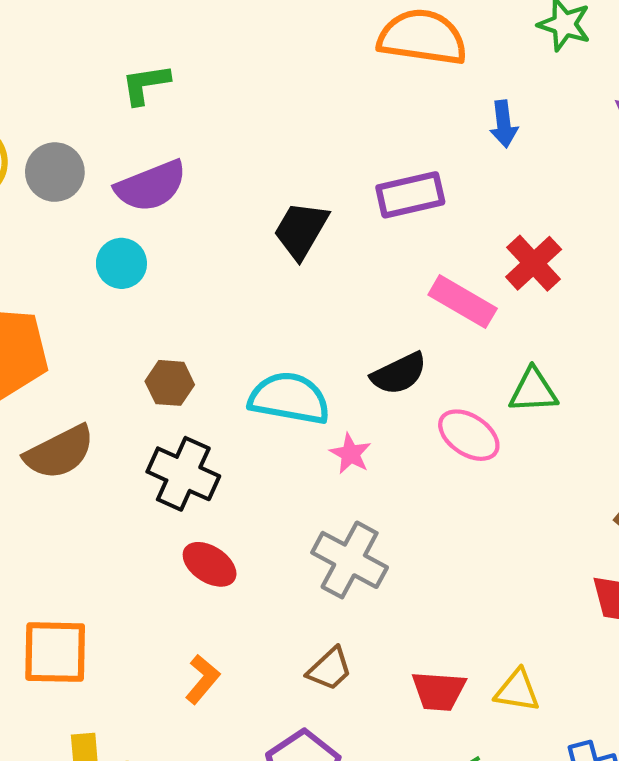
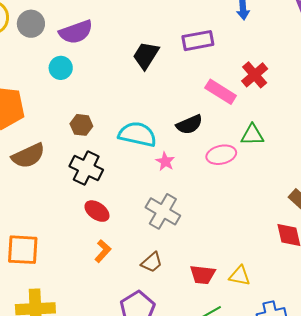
pink ellipse: (469, 435) -> (221, 155), turned -48
orange L-shape: (203, 679) -> (103, 251), moved

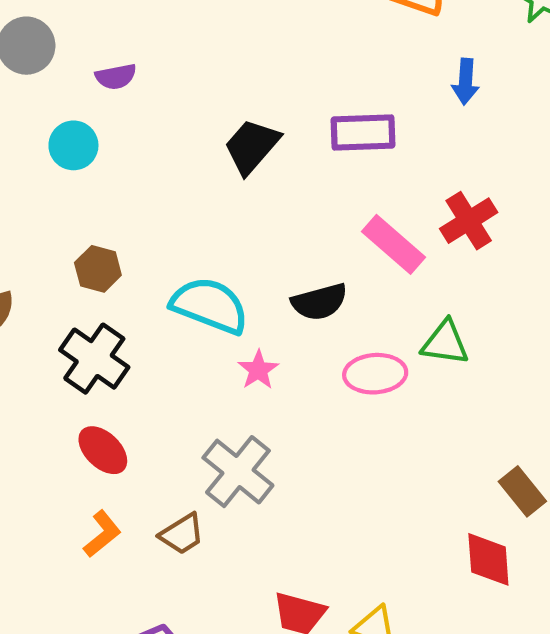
purple semicircle: (76, 32) -> (116, 77), size x0.6
brown trapezoid: (152, 262) -> (182, 534), moved

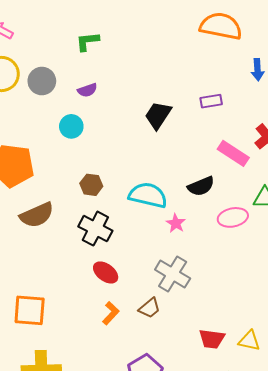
purple rectangle: (363, 133) -> (211, 101), size x0.7

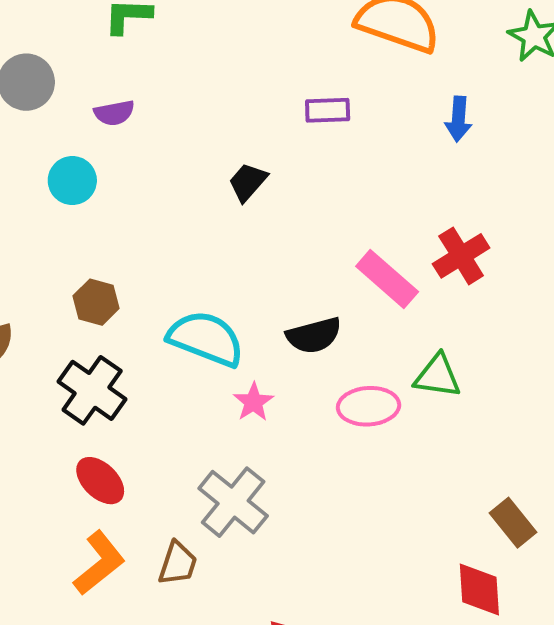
purple rectangle: (211, 101) -> (328, 110), moved
black trapezoid: (158, 115) -> (248, 182), size x0.7
brown trapezoid: (149, 308) -> (178, 563), turned -40
orange L-shape: (111, 313) -> (99, 563), size x1.4

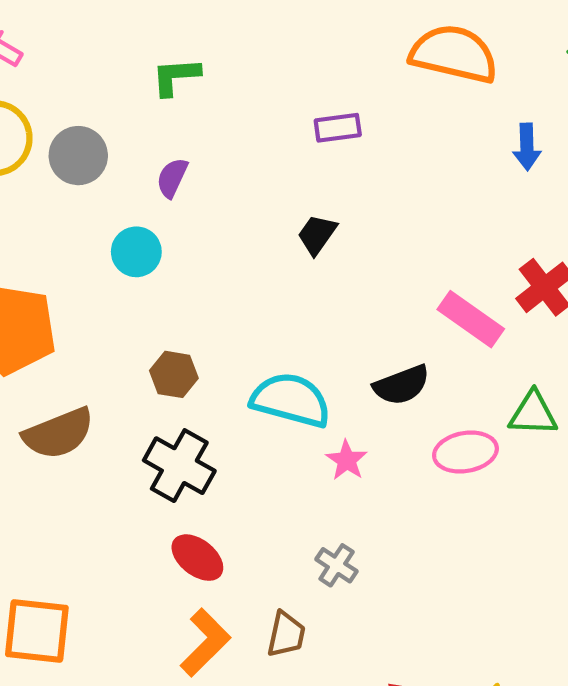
purple rectangle: (328, 110) -> (338, 128), moved
purple semicircle: (114, 113) -> (172, 178), turned 132
gray cross: (233, 502) -> (337, 565), size x0.6

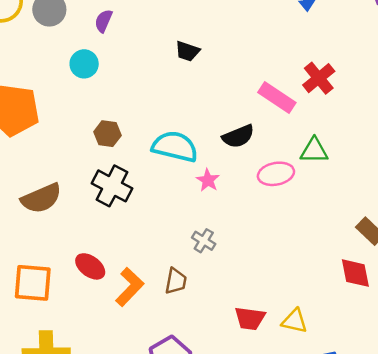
black trapezoid: (317, 234) -> (187, 51), turned -105
brown semicircle: (58, 433) -> (41, 198), moved
red ellipse: (197, 558) -> (90, 266), moved

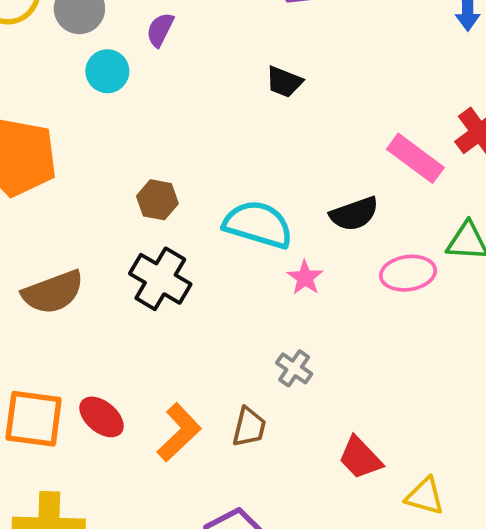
cyan circle: (84, 64) -> (107, 71), moved
red ellipse: (90, 266) -> (102, 417), moved
red trapezoid: (250, 318) -> (360, 458), moved, turned 36

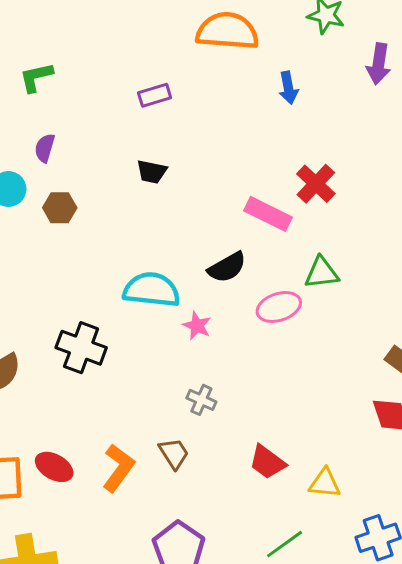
brown hexagon: (157, 200) -> (60, 208), moved
brown trapezoid: (249, 427) -> (174, 453), turned -36

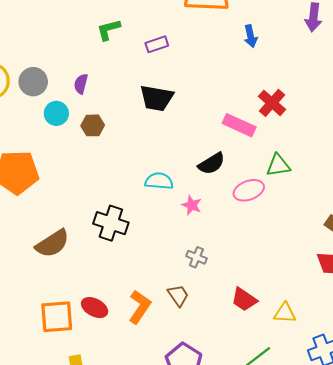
green L-shape: (36, 77) -> (109, 30), moved
black trapezoid: (152, 172) -> (157, 98), size x1.6
cyan semicircle: (152, 290) -> (159, 181), size x0.7

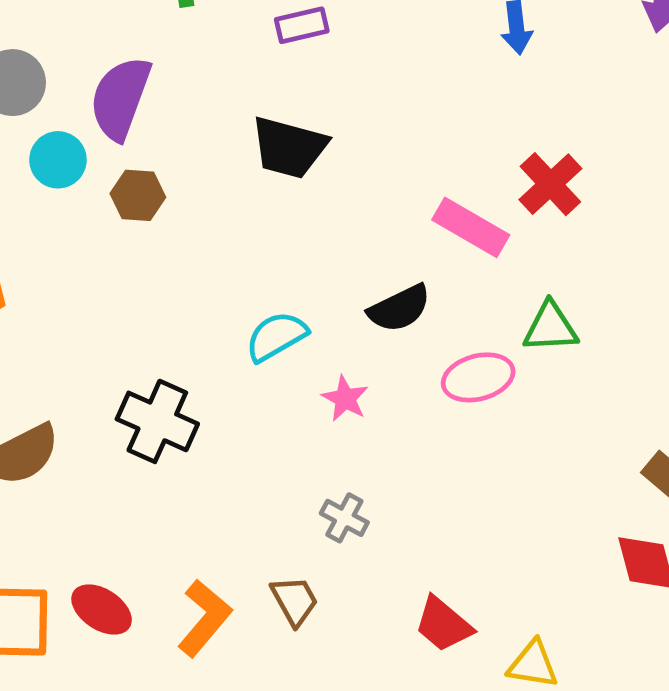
purple semicircle: (81, 84) -> (120, 98), size x1.8
cyan semicircle: (159, 181) -> (276, 336), turned -40

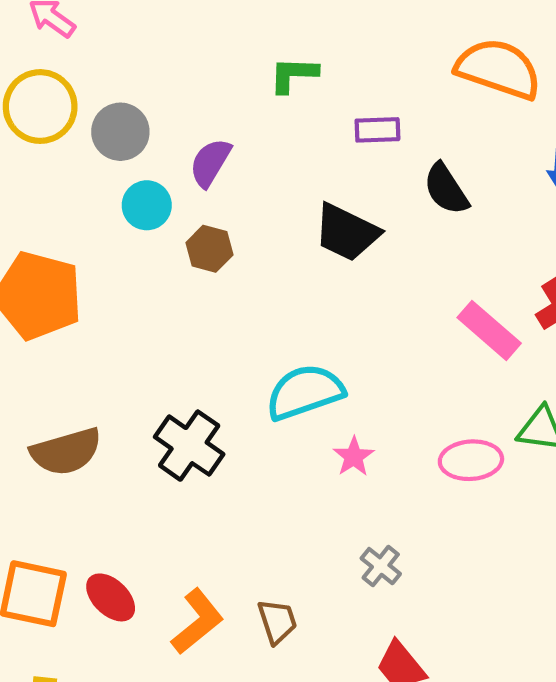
purple semicircle: (120, 98) -> (210, 163), size x0.7
black semicircle: (399, 308) -> (446, 189), moved, turned 72
cyan semicircle: (276, 336) -> (305, 392), size x1.4
gray cross: (344, 518) -> (381, 566), moved

